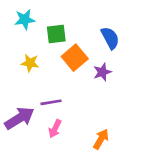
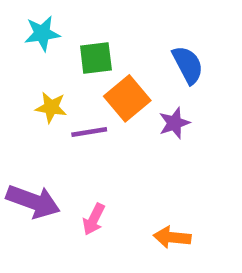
purple line: (51, 102) -> (89, 132), moved
purple arrow: (19, 118) -> (33, 201), turned 52
orange arrow: (101, 139) -> (172, 237), turned -114

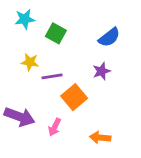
green square: (96, 58) -> (56, 33), turned 36
blue semicircle: (188, 65) -> (109, 37), turned 80
orange square: (127, 98) -> (74, 97), moved

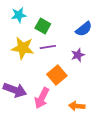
yellow star: (30, 62) -> (23, 48), size x1.6
purple line: (52, 76) -> (48, 47), moved
pink arrow: (55, 127) -> (42, 98), size x1.5

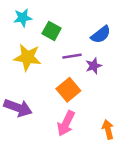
purple line: (48, 47) -> (72, 56), moved
pink arrow: (42, 98) -> (66, 123), moved
orange arrow: (77, 106) -> (108, 129), moved, turned 70

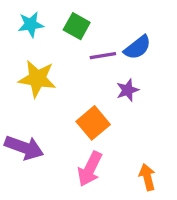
green square: (52, 31) -> (77, 26), moved
purple line: (72, 56) -> (103, 56), moved

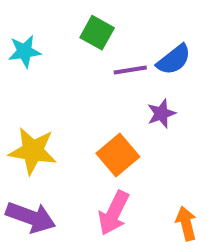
cyan star: (31, 24) -> (24, 51), moved
yellow star: (37, 79) -> (33, 151), moved
purple arrow: (24, 148) -> (31, 217), moved

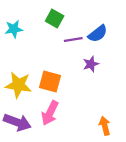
orange square: (118, 155) -> (50, 81), moved, turned -35
pink arrow: (114, 213) -> (50, 113), moved

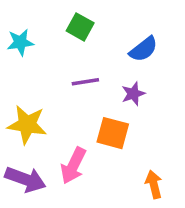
purple line: (73, 39) -> (85, 82), moved
orange square: (50, 81) -> (113, 133), moved

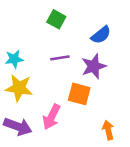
cyan star: (20, 42) -> (14, 59), moved
purple star: (133, 94) -> (94, 66), size x1.5

